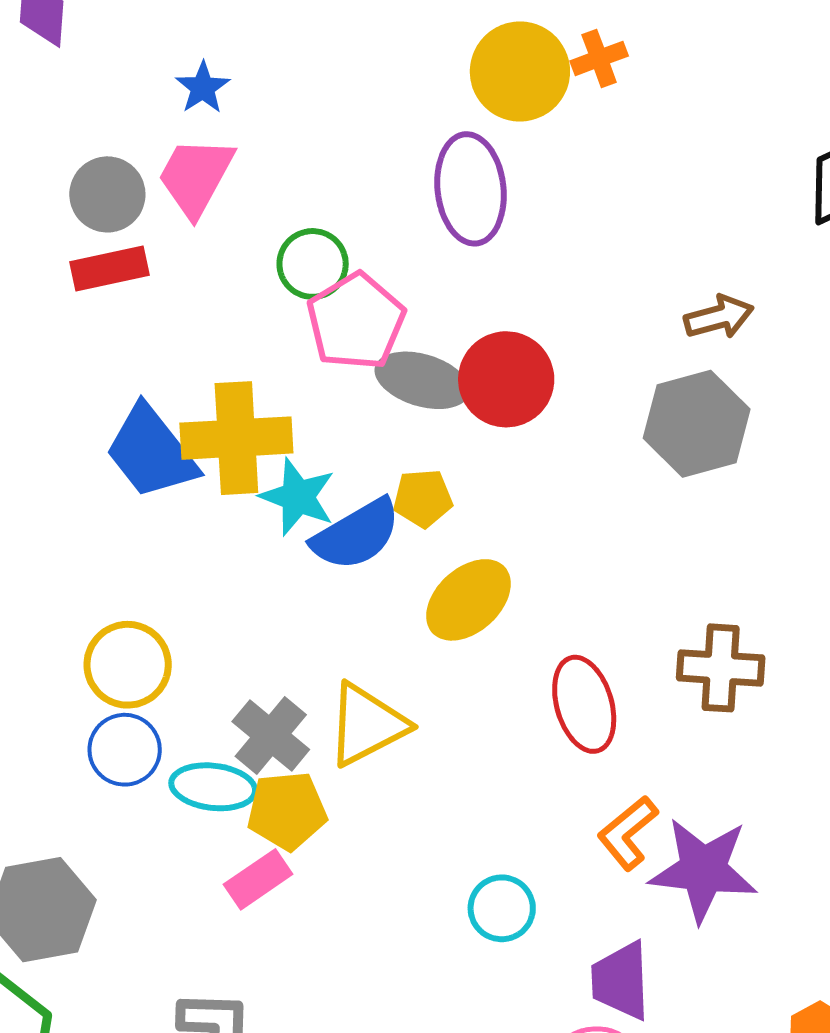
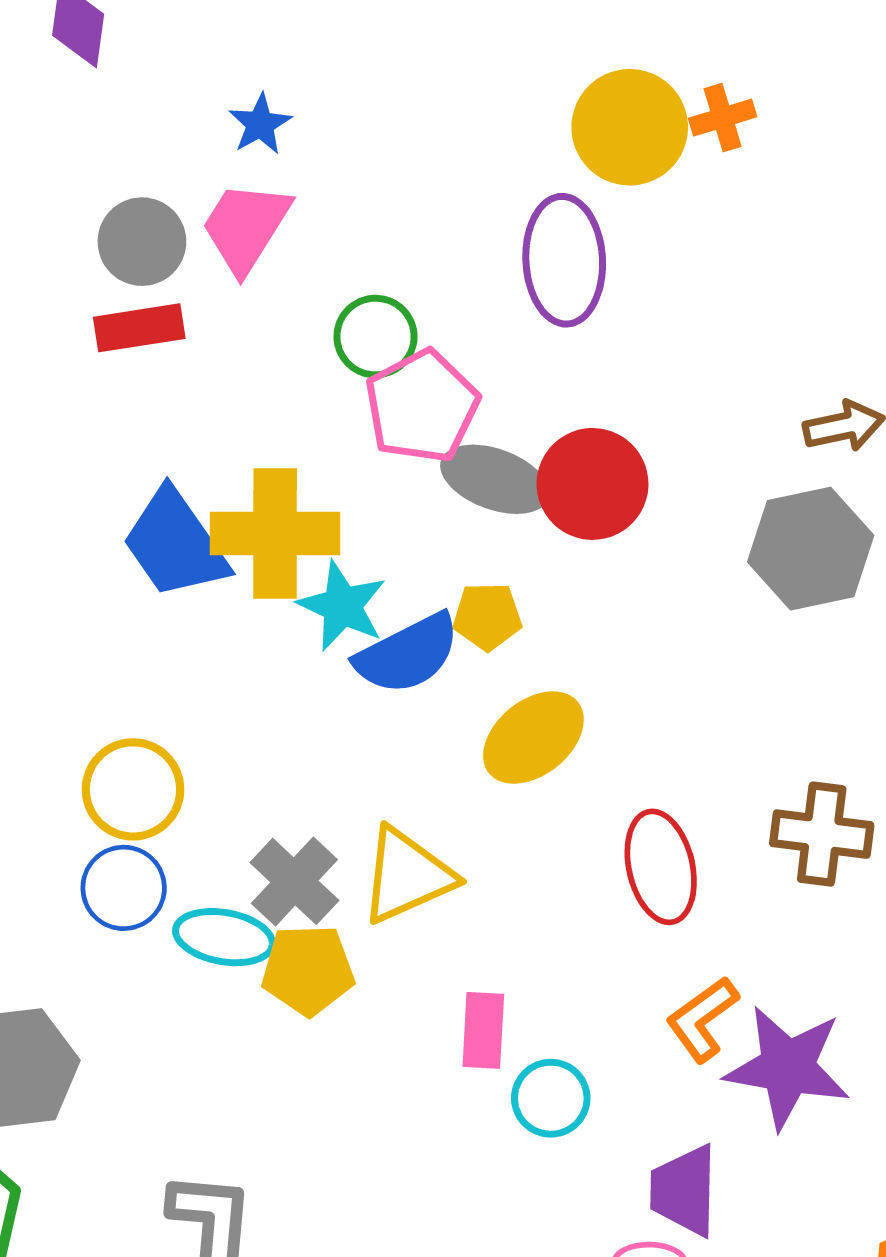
pink rectangle: (258, 879) -> (483, 1030), moved, turned -56

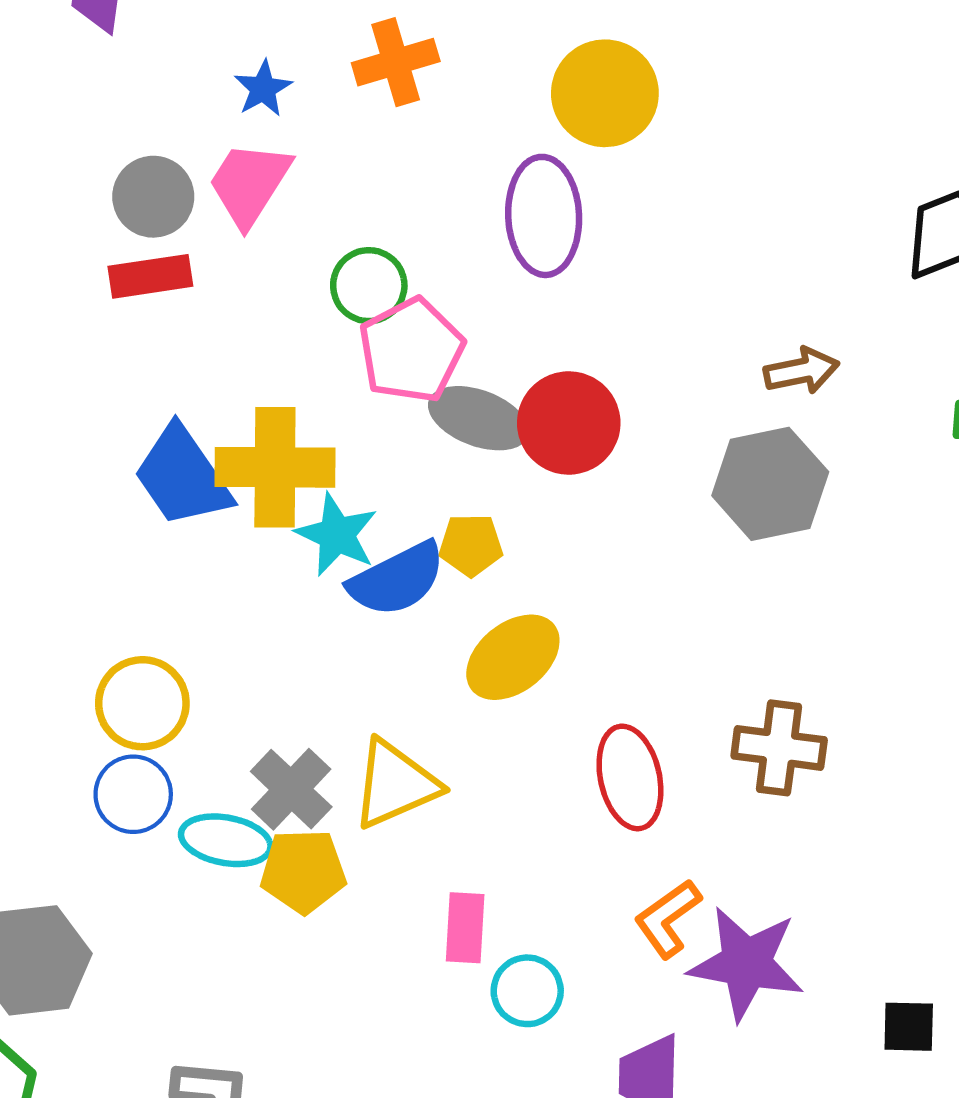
orange cross: (723, 118) -> (396, 62), moved, size x1.4

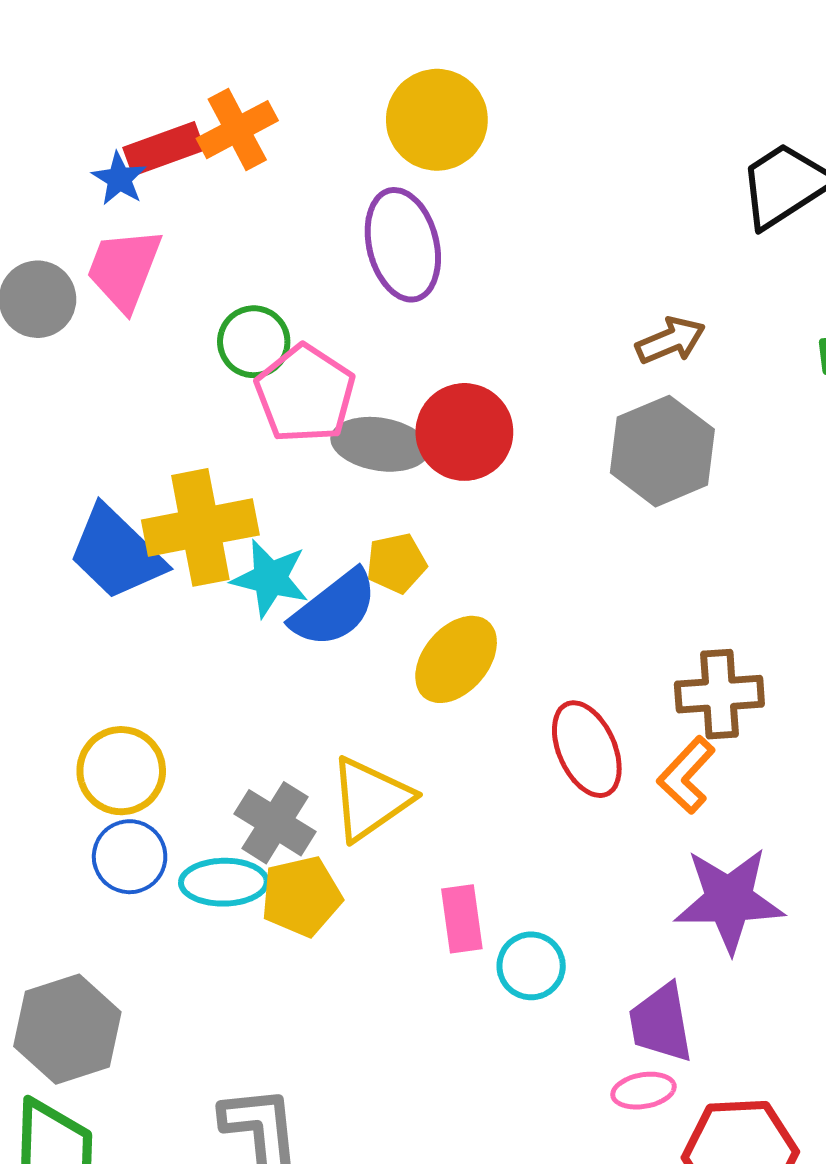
red rectangle: (150, 276) -> (164, 149), moved
orange L-shape: (668, 919) -> (686, 775), moved

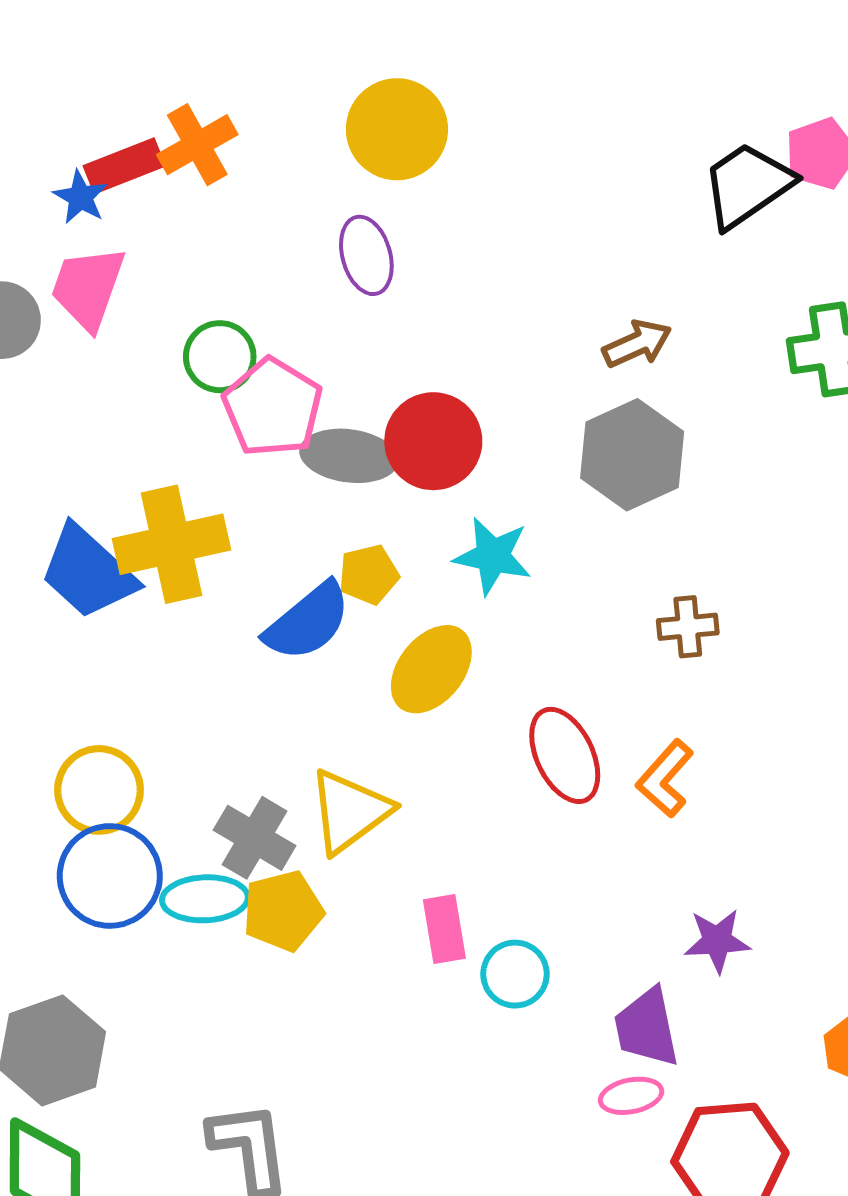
purple ellipse: (403, 245) -> (366, 255), size x0.7
cyan star: (270, 578) -> (493, 556), moved
brown cross: (719, 694) -> (688, 627), moved, size x0.7
blue circle: (130, 857) -> (110, 876), size x1.4
purple star: (729, 900) -> (717, 941), moved, size x0.6

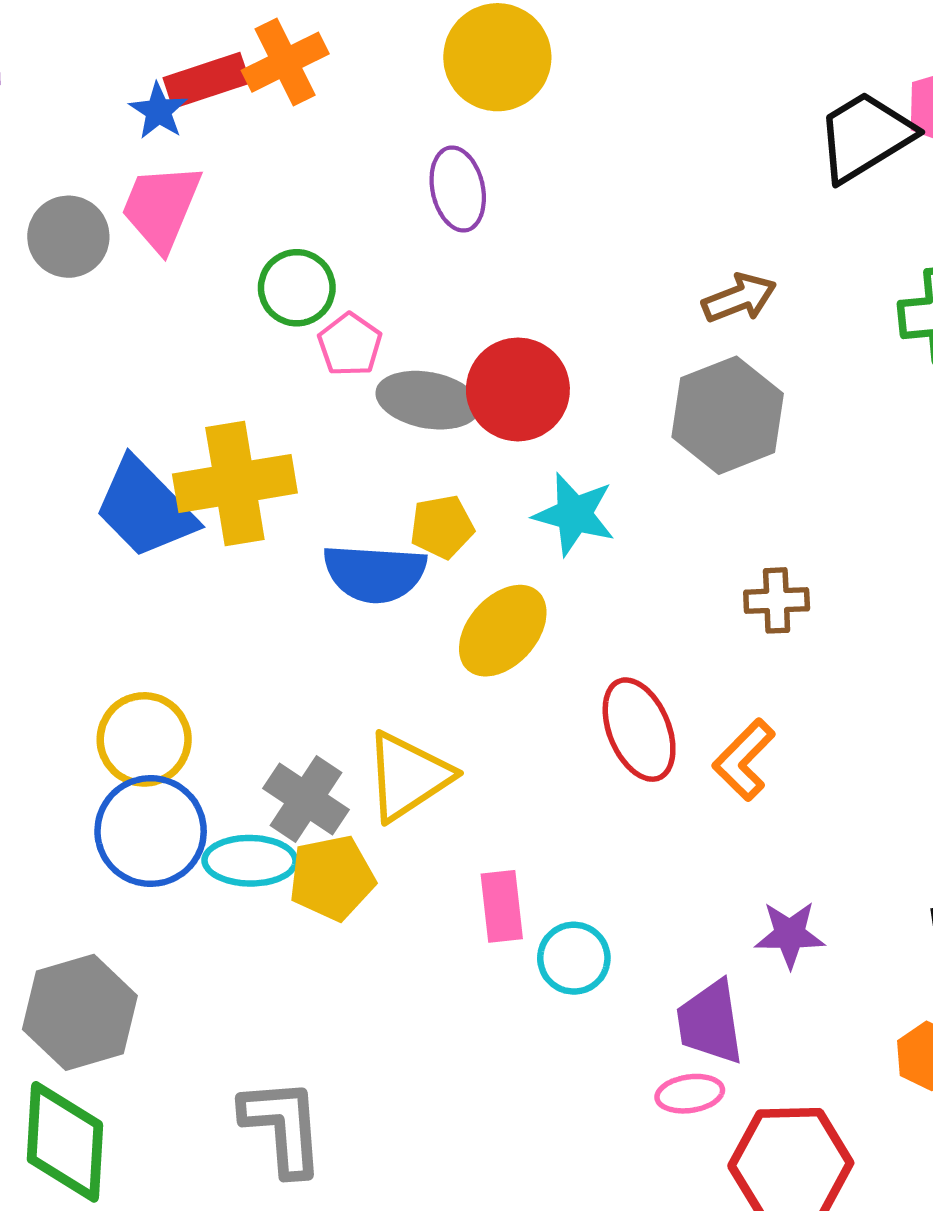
pink pentagon: (273, 407) -> (350, 345), size x0.6
blue semicircle: (308, 622) -> (375, 573), turned 40

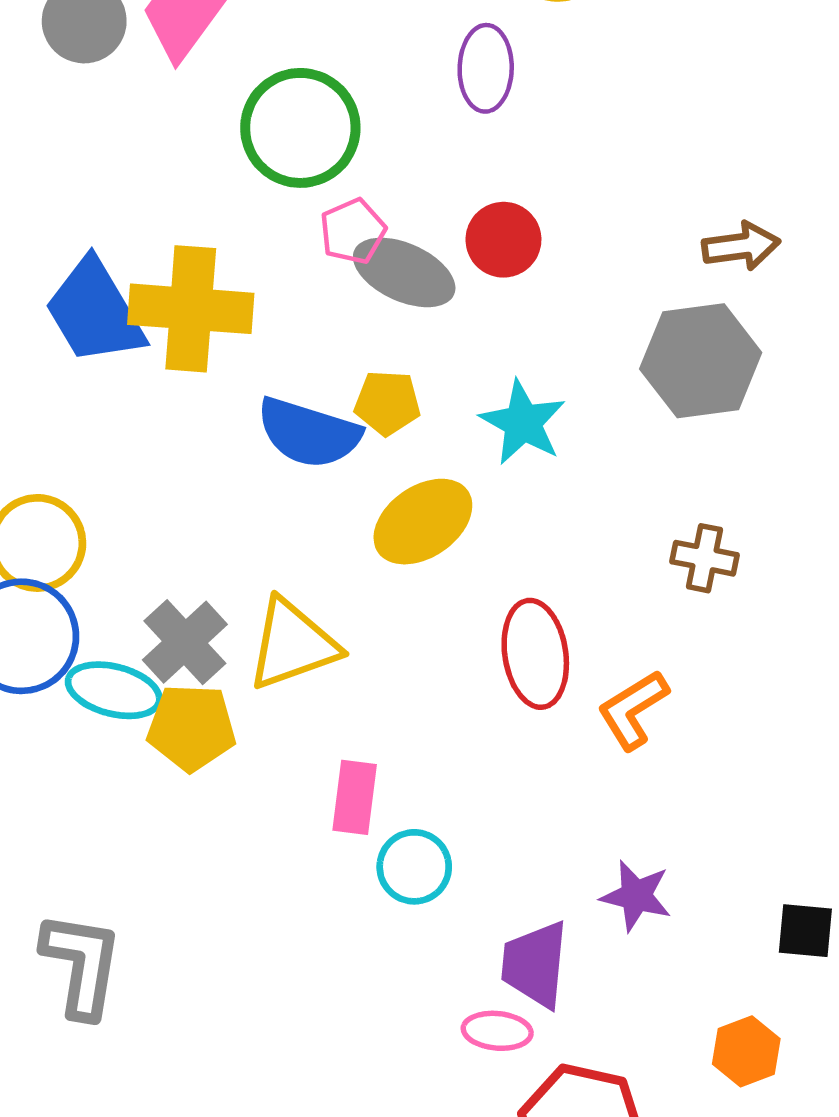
green circle: (297, 288) -> (300, 128), size x1.5
pink pentagon: (350, 345) -> (353, 231), moved
red circle: (518, 389) -> (503, 240), moved, size x0.7

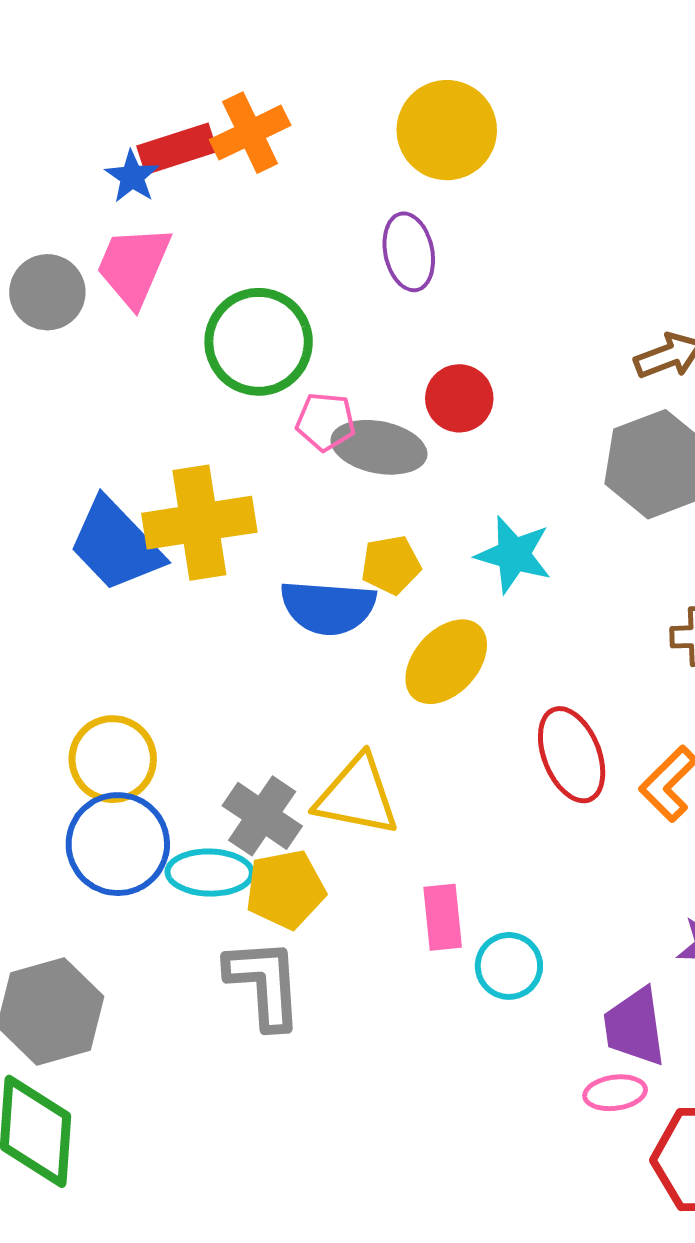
pink pentagon: (353, 231) -> (326, 422), turned -30
yellow triangle: (293, 644) -> (357, 796), turned 44
gray L-shape: (82, 965) -> (264, 984), moved

